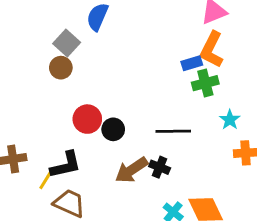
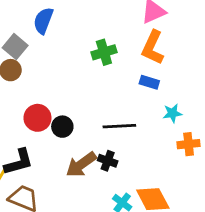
blue rectangle: (192, 63) -> (149, 82), moved, turned 36
green cross: (205, 83) -> (104, 52), moved
cyan star: (230, 120) -> (172, 113), turned 30

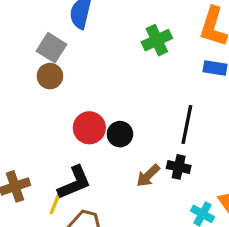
black line: (119, 126) -> (187, 124), turned -68
brown arrow: (81, 164) -> (148, 176), size x0.7

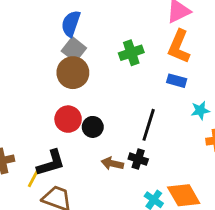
gray square: (52, 48) -> (74, 49), moved
brown circle: (50, 76) -> (73, 73), moved, size x1.5
brown arrow: (148, 176) -> (112, 163), turned 50

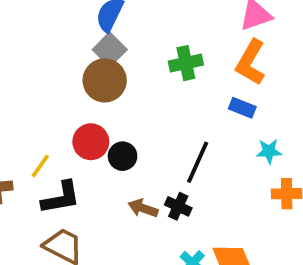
yellow line: (33, 178) -> (40, 166), moved

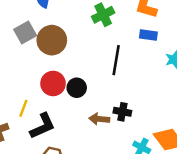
gray square: (110, 50) -> (25, 33), moved, turned 30
black line: (198, 162) -> (116, 60), moved

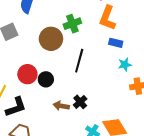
blue rectangle: (148, 35) -> (116, 43), moved
brown circle: (52, 40) -> (51, 39), moved
black cross: (122, 112) -> (80, 102), turned 32

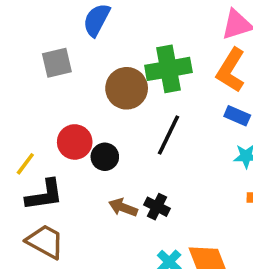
green cross: (72, 24) -> (168, 69), size x1.4
black cross: (80, 102) -> (157, 207), turned -32

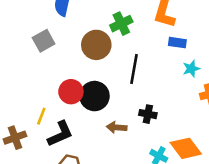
green cross: (168, 69) -> (121, 24), size x0.7
black circle: (105, 157) -> (94, 96), size x1.5
black cross: (157, 207) -> (148, 114), moved

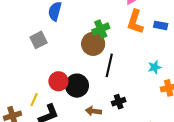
blue rectangle: (177, 43) -> (161, 25), moved
brown circle: (96, 45) -> (93, 44), moved
black cross: (148, 114) -> (119, 102), turned -32

